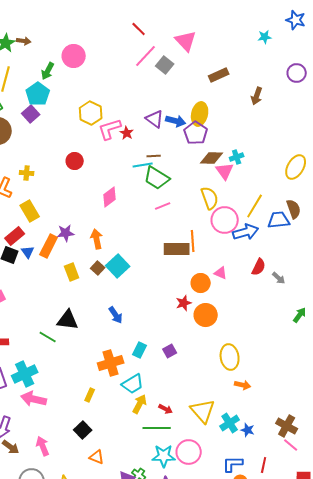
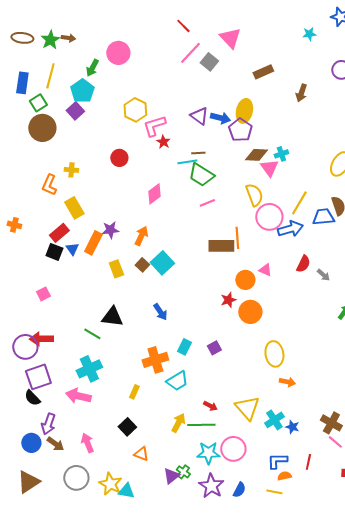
red star: (127, 133) -> (163, 142), moved
orange arrow: (97, 239) -> (141, 236), turned 36
cyan cross: (25, 374) -> (89, 369), moved
yellow arrow: (140, 404) -> (178, 423), moved

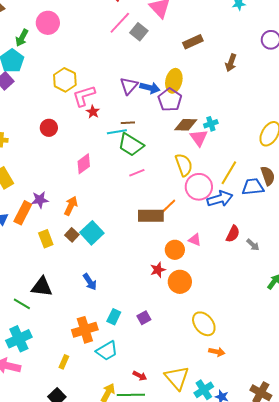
purple triangle: (199, 116) -> (129, 86), turned 36
orange line: (237, 238) -> (167, 208), turned 50
yellow ellipse: (274, 354) -> (204, 324), turned -30

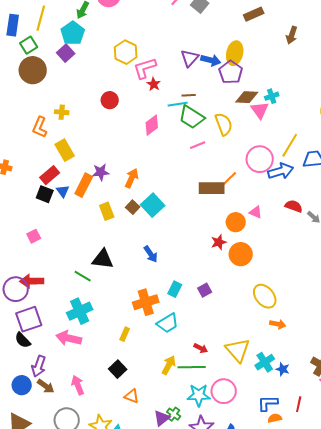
pink diamond: (84, 164) -> (152, 125), moved
yellow semicircle: (184, 165) -> (224, 124), moved
red semicircle: (233, 234) -> (294, 206), turned -96

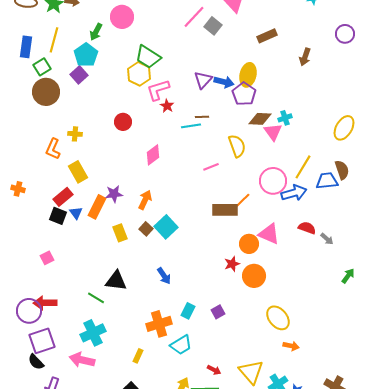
green trapezoid: (192, 117) -> (148, 57), moved
pink diamond: (152, 125) -> (153, 155), moved
pink triangle: (256, 212) -> (269, 234), size x1.6

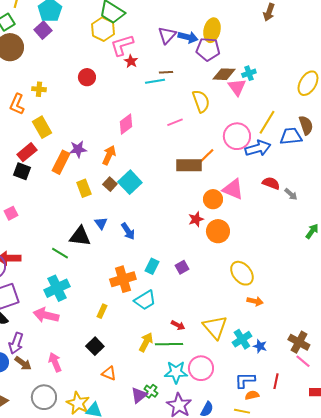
purple pentagon: (244, 94) -> (208, 49), turned -30
pink diamond: (153, 155) -> (126, 124), moved
blue triangle: (76, 213) -> (101, 223), moved

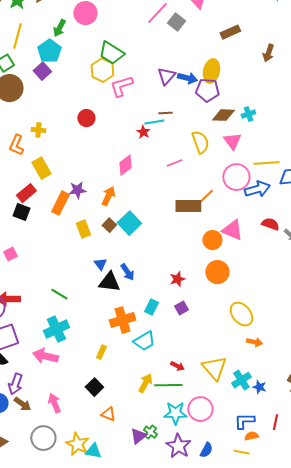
red star: (131, 61) -> (143, 132), moved
pink triangle: (237, 87) -> (232, 141), moved
yellow line: (267, 122) -> (266, 163), turned 55
red star: (196, 219) -> (177, 279), moved
black triangle: (80, 236) -> (109, 282), moved

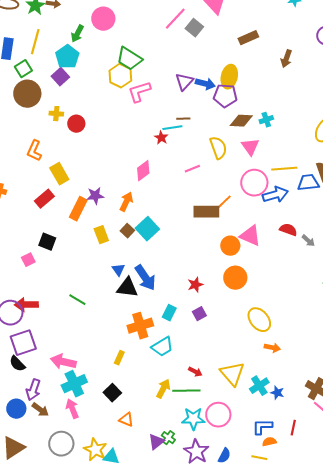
red circle: (86, 118) -> (76, 124), moved
yellow cross: (38, 130) -> (56, 114), moved
black square: (21, 212) -> (47, 242), moved
blue arrow: (127, 272) -> (145, 278), size x1.5
cyan cross: (56, 329) -> (74, 384), moved

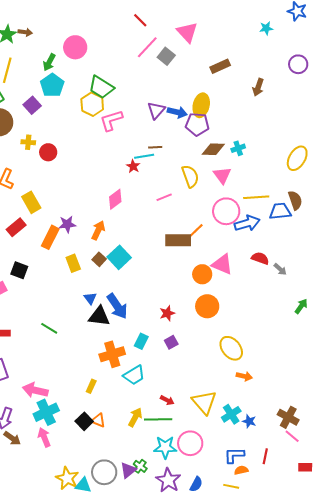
cyan pentagon: (67, 57) -> (52, 85), moved
orange triangle: (126, 420) -> (98, 420), moved
gray circle: (61, 444) -> (104, 472), moved

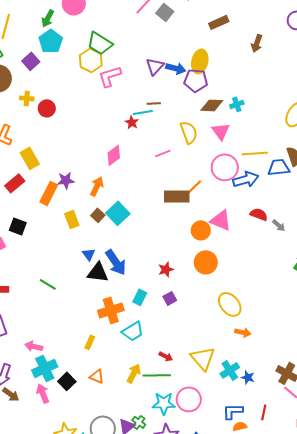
pink arrow: (35, 390) -> (34, 346), size x0.7
black square: (84, 421) -> (67, 381), moved

